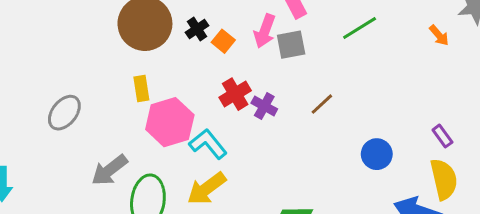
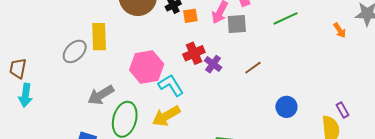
orange square: (223, 41) -> (190, 16), turned 35
yellow rectangle: (141, 88) -> (99, 37), moved, size x1.5
purple rectangle: (442, 136) -> (342, 110), moved

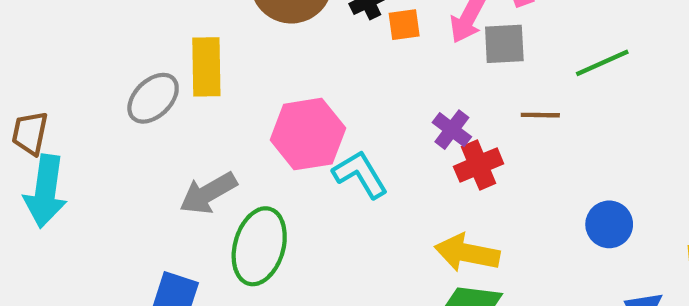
green line: (286, 18) -> (602, 63), moved
red cross: (194, 53) -> (479, 165), moved
brown line: (253, 68) -> (540, 115), moved, turned 36
cyan arrow: (25, 95) -> (46, 191), size x1.4
yellow arrow: (166, 116) -> (467, 253), moved, turned 40

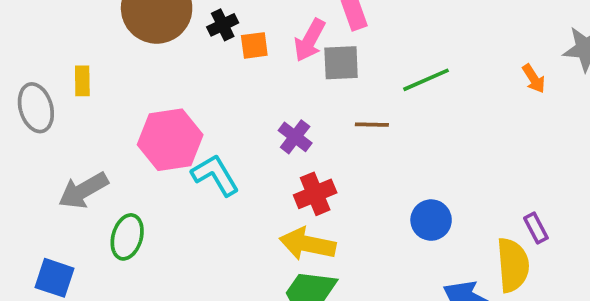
yellow rectangle: (206, 67) -> (82, 81), size x0.6
gray ellipse: (153, 98) -> (36, 108), turned -63
red cross: (479, 165) -> (315, 194), moved
green ellipse: (259, 246) -> (127, 237), size x0.7

